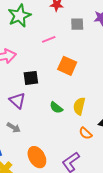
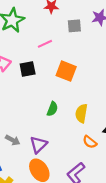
black square: (31, 78) -> (28, 69), moved
purple triangle: (17, 101) -> (39, 145), moved, turned 36
green semicircle: (56, 108) -> (52, 109), moved, turned -104

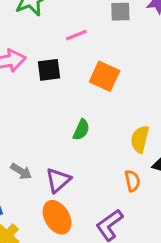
yellow semicircle: (81, 113) -> (140, 139), moved
orange semicircle: (90, 142) -> (132, 181), turned -144

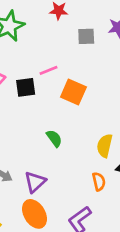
pink line: (76, 35) -> (48, 70), moved
green semicircle: (81, 130) -> (54, 138), turned -60

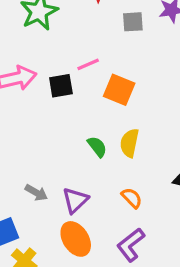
yellow semicircle: (105, 146) -> (129, 143), moved
orange semicircle: (99, 182) -> (132, 198), moved, turned -30

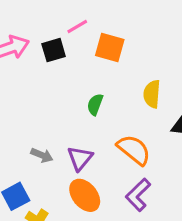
yellow semicircle: (129, 143) -> (152, 94), moved
green semicircle: (97, 147) -> (95, 104), turned -115
orange semicircle: (132, 198) -> (134, 150), size x1.6

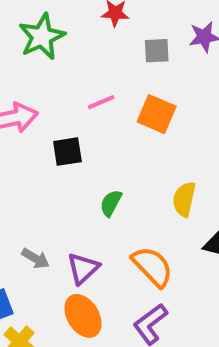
orange square: (110, 48) -> (157, 114), moved
black square: (54, 50) -> (67, 152), moved

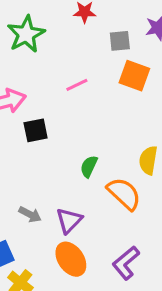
orange square: (157, 114) -> (134, 76), moved
black square: (67, 152) -> (36, 130), moved
orange semicircle: (152, 267) -> (124, 194), moved

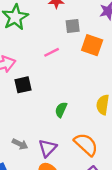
gray square: (120, 41) -> (73, 26), moved
orange semicircle: (124, 194) -> (86, 144), moved

